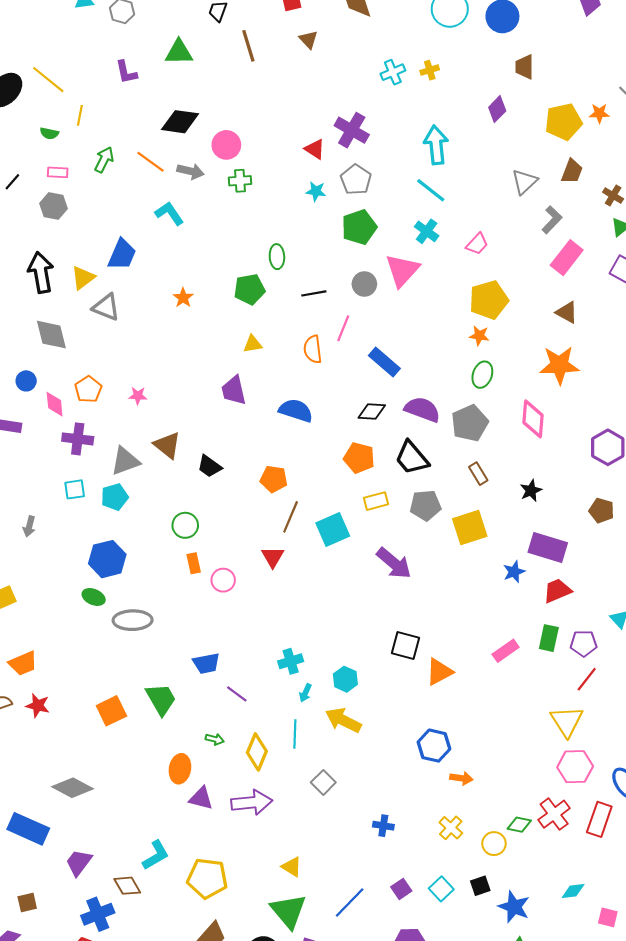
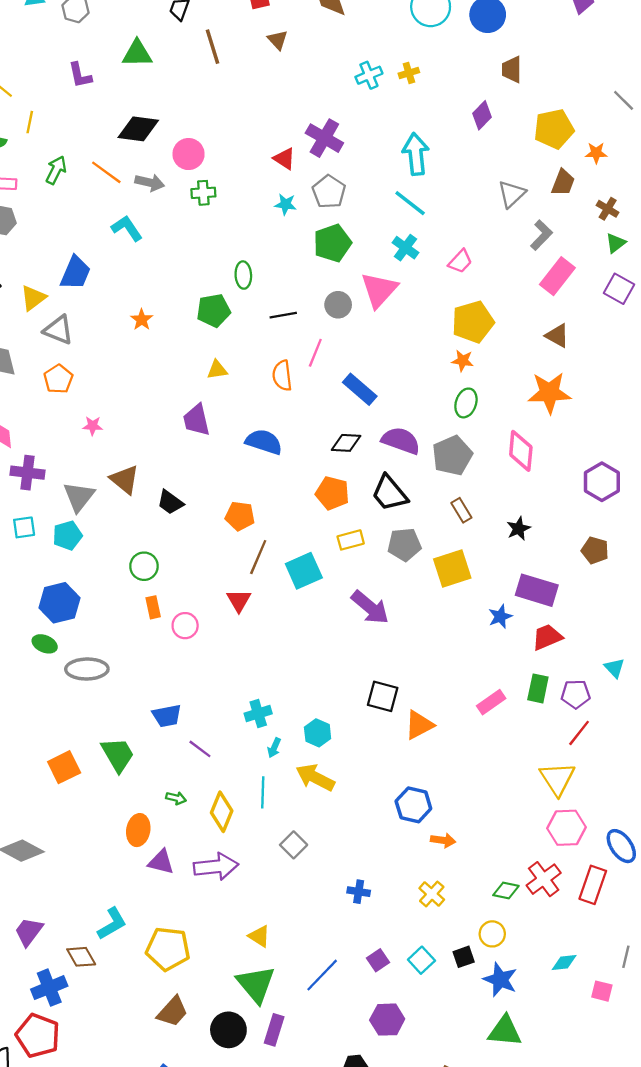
orange star: (599, 113) -> (596, 153), moved
orange pentagon: (88, 389) -> (58, 379), moved
gray triangle: (125, 461) -> (79, 497), turned -32
yellow circle: (494, 844) -> (492, 934), moved

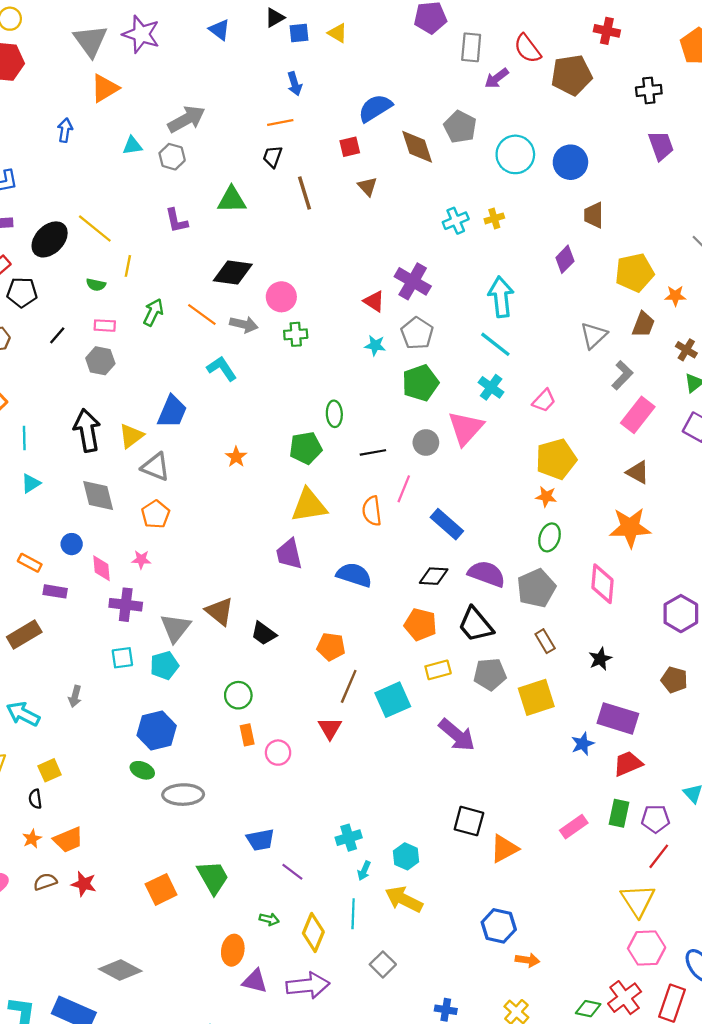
yellow triangle: (217, 370) -> (309, 505), size x1.8
pink star: (93, 426) -> (141, 559), moved

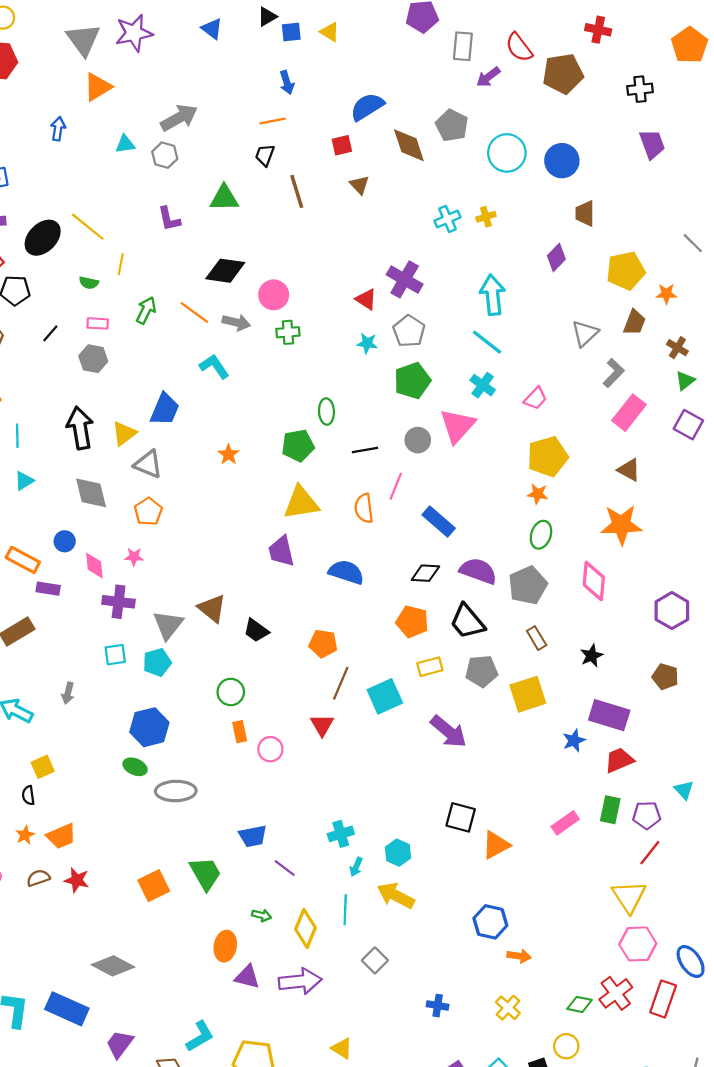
purple star: (141, 34) -> (134, 33), turned -30
orange rectangle: (30, 563) -> (23, 560), size x1.4

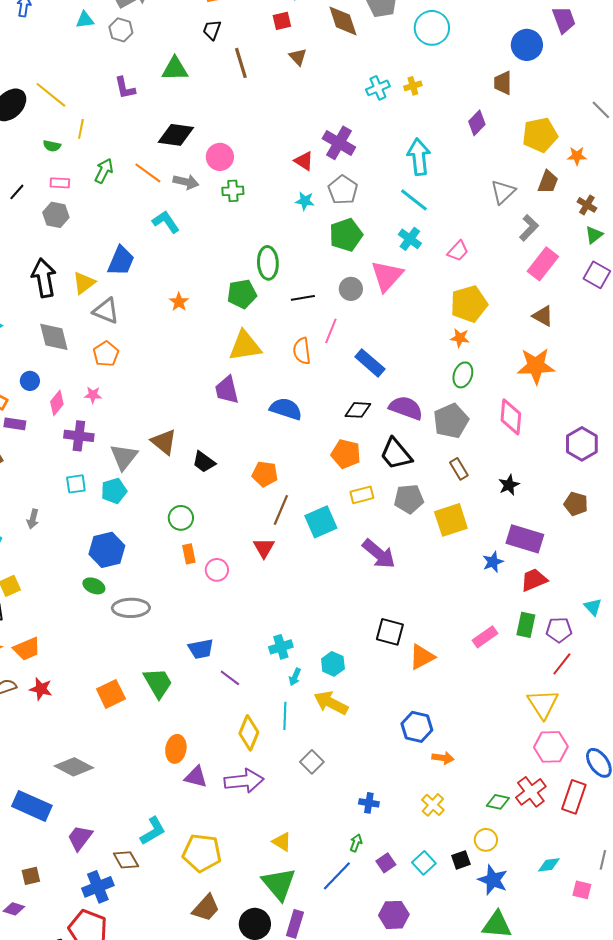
blue circle: (562, 161) -> (527, 45), moved
green ellipse: (326, 411) -> (268, 263), size x1.4
pink diamond: (94, 565) -> (57, 403), turned 45
green arrow: (262, 915) -> (356, 843), moved, turned -84

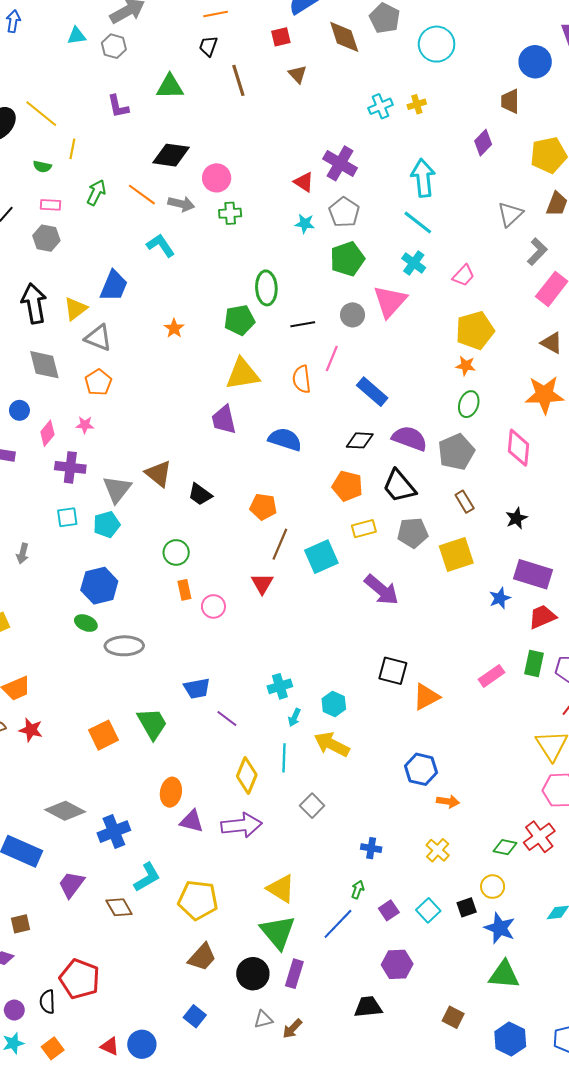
yellow triangle: (282, 842) -> (281, 889), size x1.4
blue cross: (98, 887) -> (114, 832), moved

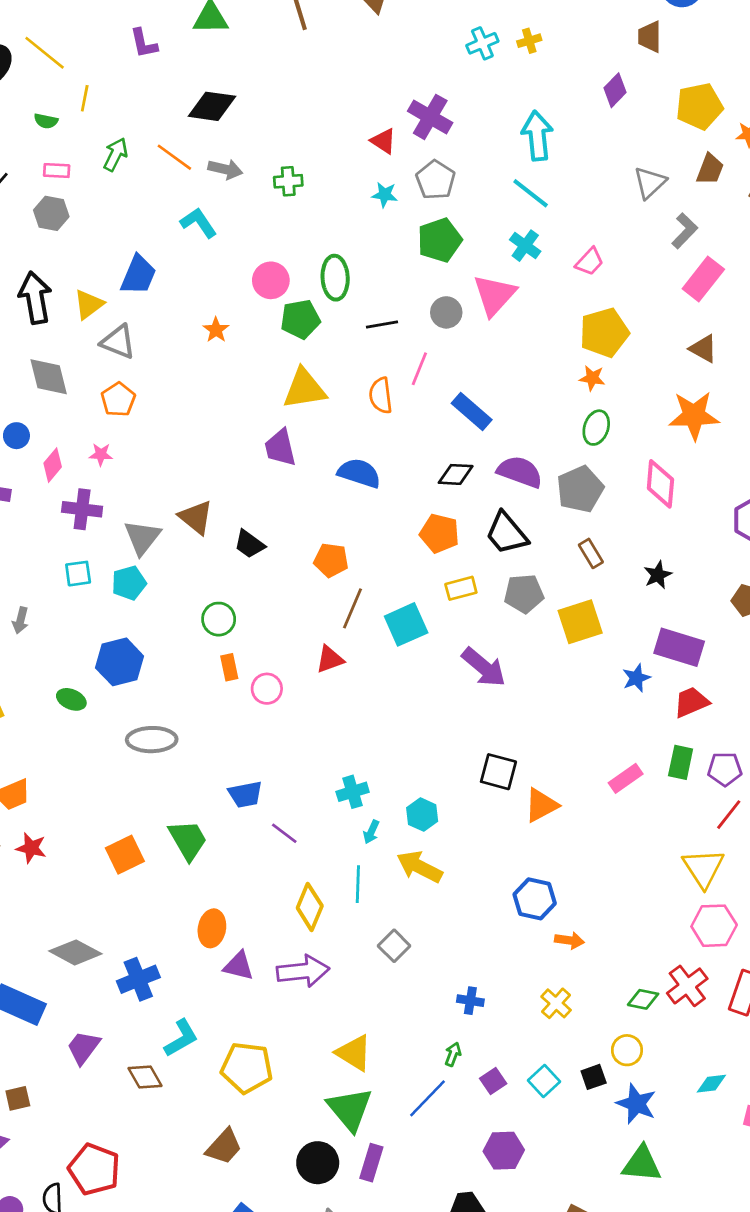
pink circle: (217, 178) -> (271, 280), moved
red triangle: (262, 584) -> (330, 659), turned 40
green ellipse: (86, 623) -> (71, 699), moved
brown trapezoid: (202, 957) -> (224, 1147), moved

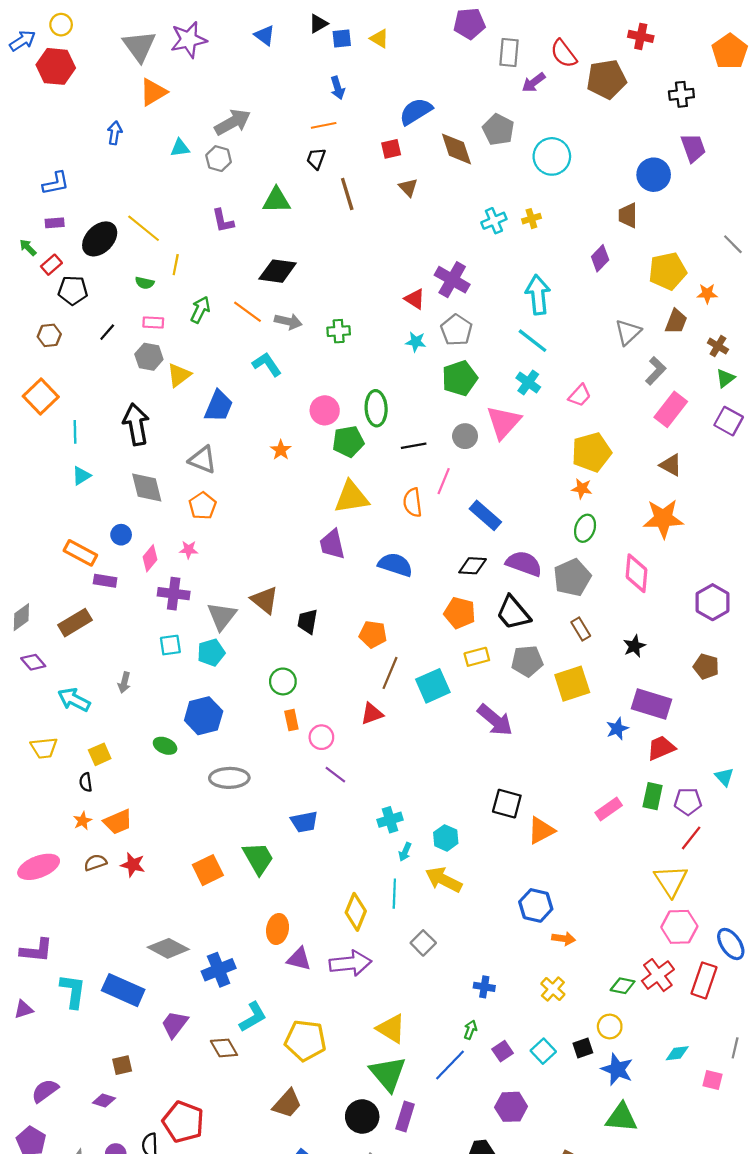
yellow triangle: (89, 304) -> (179, 375), moved
black trapezoid: (249, 544) -> (308, 621), turned 64
purple line: (284, 833) -> (335, 775), moved

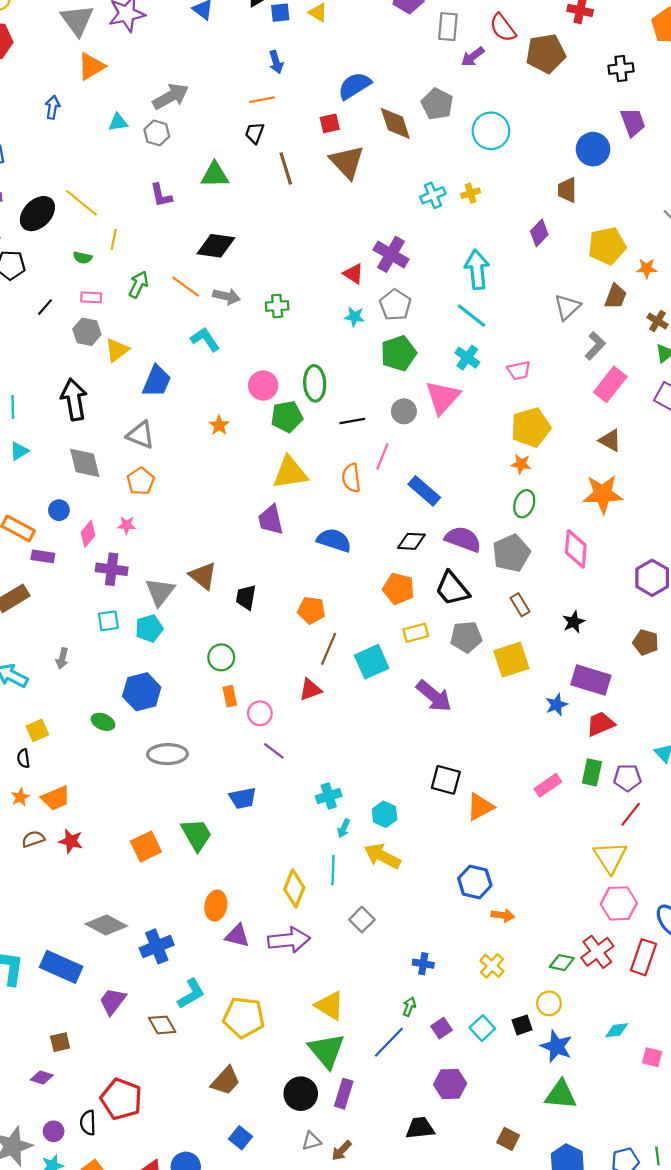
brown triangle: (408, 188) -> (347, 162), size x1.8
pink trapezoid: (580, 395) -> (519, 370), turned 35

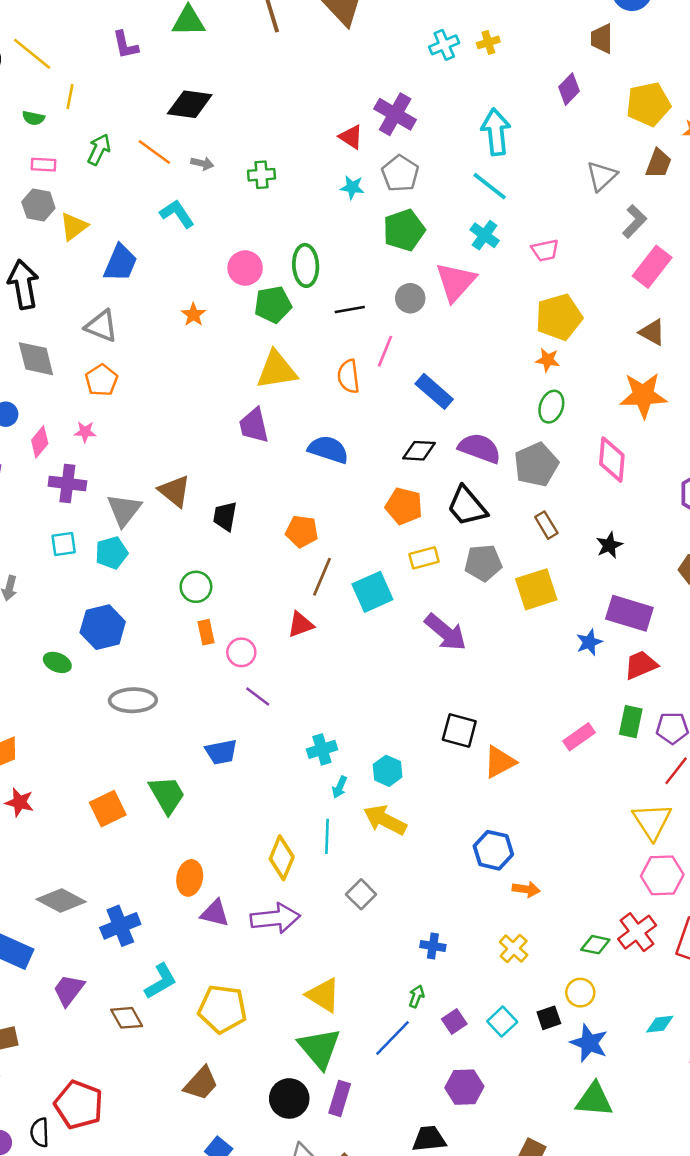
gray arrow: (227, 296) -> (202, 163), size x0.7

